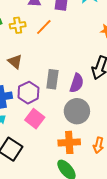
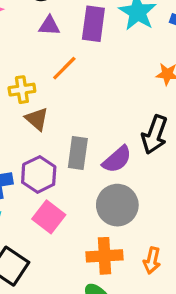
yellow cross: (18, 25) -> (22, 90), moved
brown triangle: (15, 62) -> (37, 119), moved
purple semicircle: (77, 83) -> (117, 159), turned 30

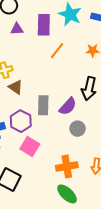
orange line: (64, 68) -> (57, 51), moved
gray circle: (117, 205) -> (78, 129), moved, size x0.6

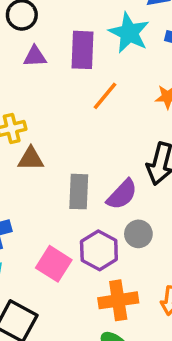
brown triangle: (16, 87) -> (31, 159), turned -35
purple hexagon: (21, 121) -> (99, 250), moved

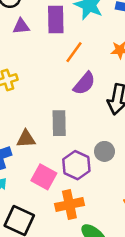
brown triangle: (31, 159) -> (26, 139), moved
purple semicircle: (122, 194) -> (84, 83), moved
orange cross: (118, 300) -> (69, 204), moved

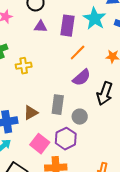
brown triangle: (26, 139) -> (31, 113), turned -35
gray circle: (104, 151) -> (80, 117), moved

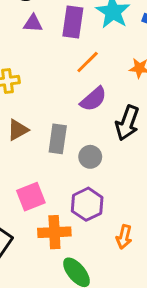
brown triangle: (31, 113) -> (18, 130), moved
purple hexagon: (66, 139) -> (87, 204), moved
pink square: (40, 144) -> (31, 197), turned 30

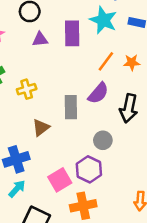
orange line: (88, 62) -> (106, 61), moved
gray rectangle: (58, 139) -> (71, 107), moved
purple hexagon: (87, 204) -> (89, 169), moved

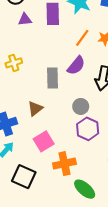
brown triangle: (41, 128) -> (35, 109), moved
purple hexagon: (89, 169) -> (88, 129), moved

